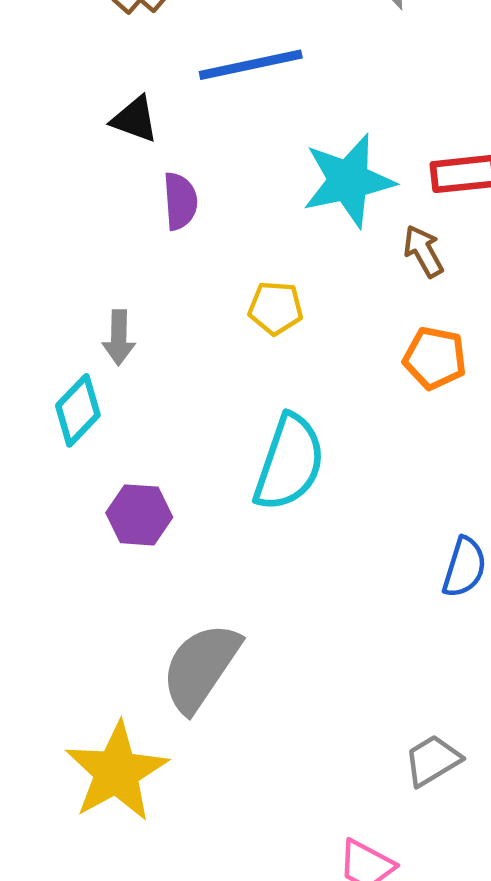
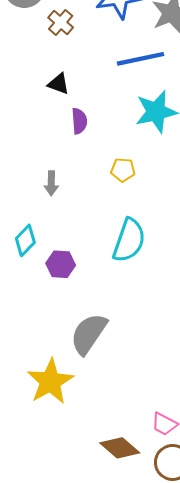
blue line: (251, 65) -> (141, 59), moved
cyan diamond: (78, 410) -> (25, 240), moved

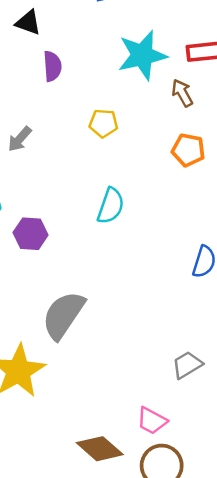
gray arrow: (51, 183) -> (20, 139), turned 40
cyan semicircle: (129, 240) -> (111, 206), size x0.7

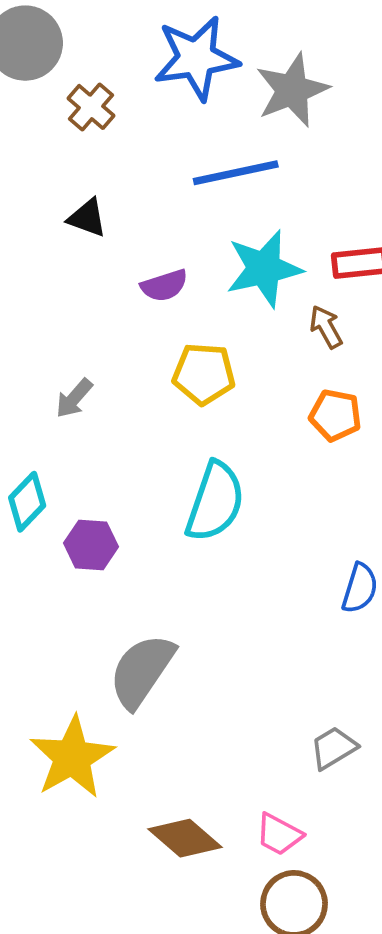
purple semicircle: (52, 66) -> (164, 286), moved, turned 76
yellow pentagon: (103, 123) -> (204, 374), size x1.4
cyan semicircle: (111, 206) -> (215, 502), size x1.4
brown diamond: (100, 449) -> (185, 838), moved

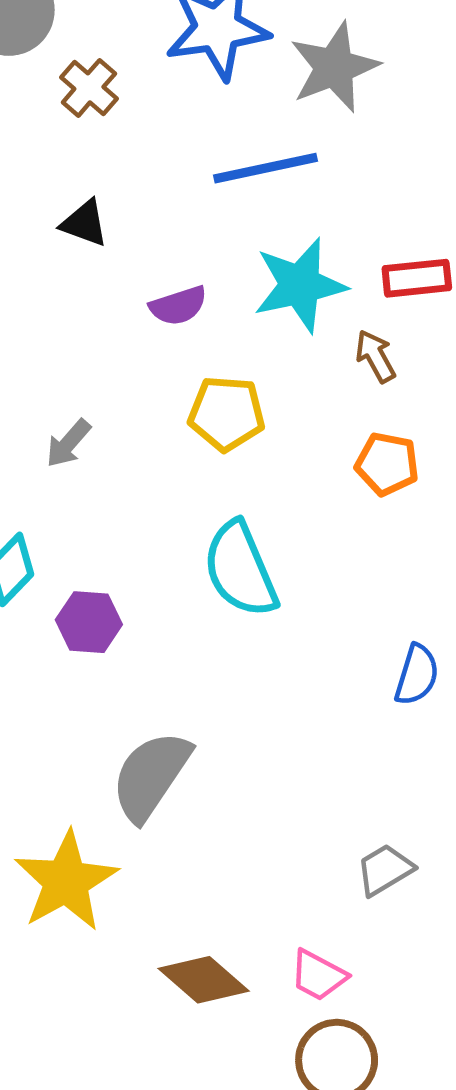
cyan semicircle: (215, 502) -> (240, 569), turned 138

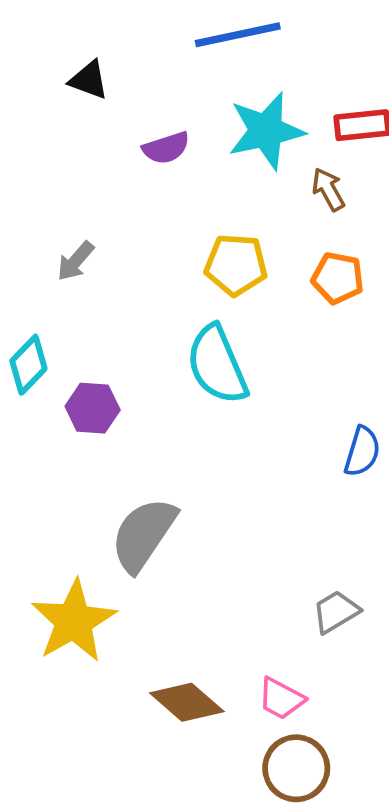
yellow pentagon: (227, 413) -> (236, 265), moved

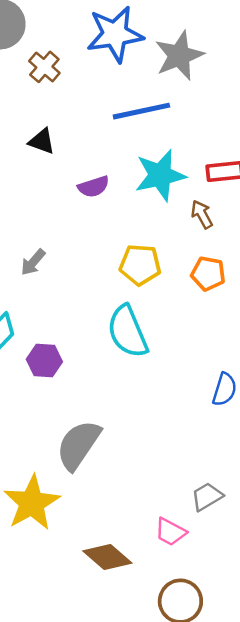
pink trapezoid: (281, 699) -> (170, 532), moved

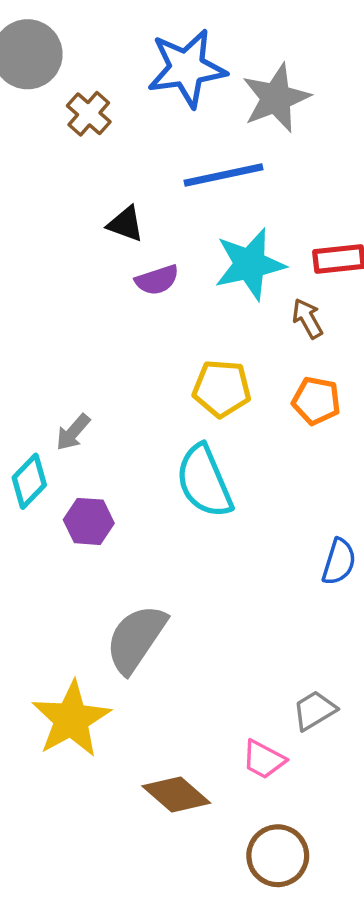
black triangle: (42, 141) -> (125, 224), moved
gray arrow: (33, 262) -> (73, 432), moved

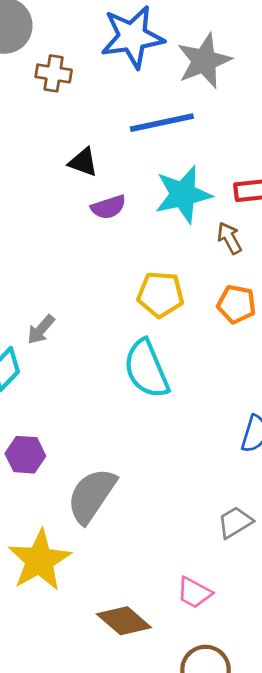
brown cross: (89, 114) -> (54, 73), turned -32
purple hexagon: (89, 521) -> (25, 455), moved
gray trapezoid: (314, 710) -> (235, 522), moved

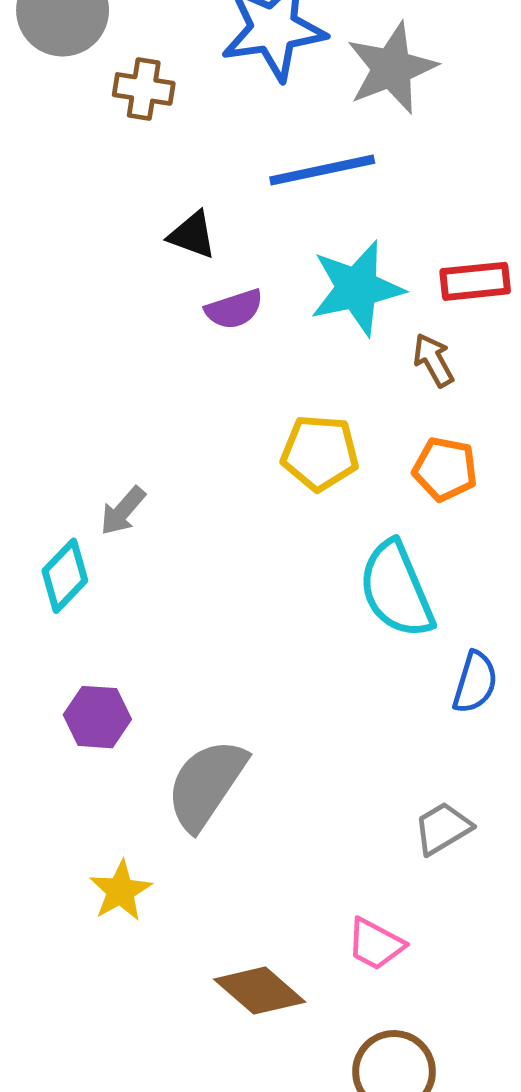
cyan semicircle: (146, 369) -> (396, 590), moved
yellow star: (39, 560) -> (121, 891), size x0.6

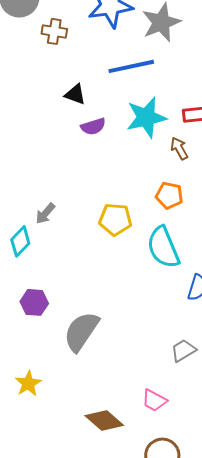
yellow pentagon: (320, 453) -> (115, 219), moved
orange pentagon: (445, 469) -> (169, 195), moved
yellow star: (121, 891) -> (28, 383), moved

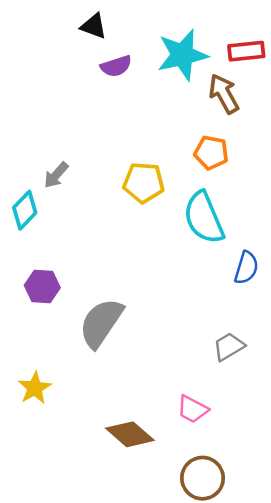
brown arrow: (179, 148) -> (224, 94), size x1.4

